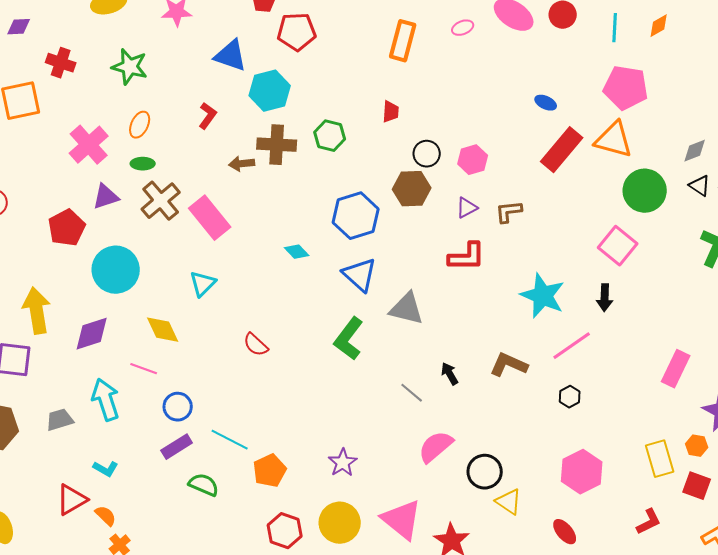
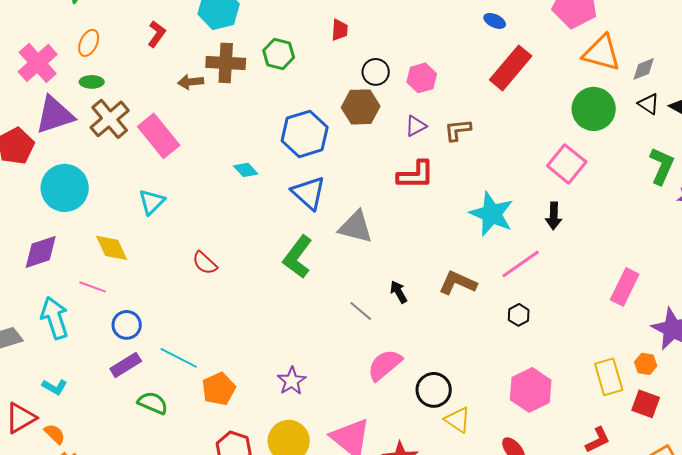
orange triangle: (614, 140) -> (602, 53), moved
purple triangle: (106, 197) -> (55, 115), size x1.5

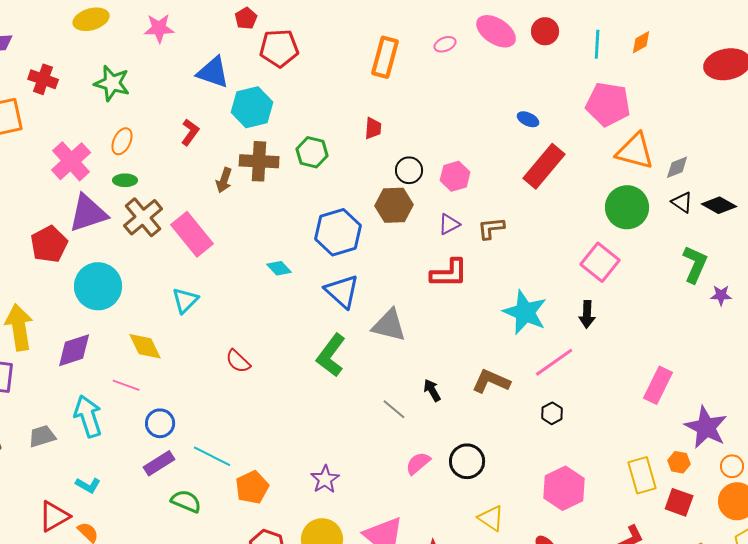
brown arrow: (191, 82) -> (224, 180), turned -65
pink semicircle: (385, 365) -> (418, 463), size x0.7
black circle: (434, 390) -> (467, 461), moved

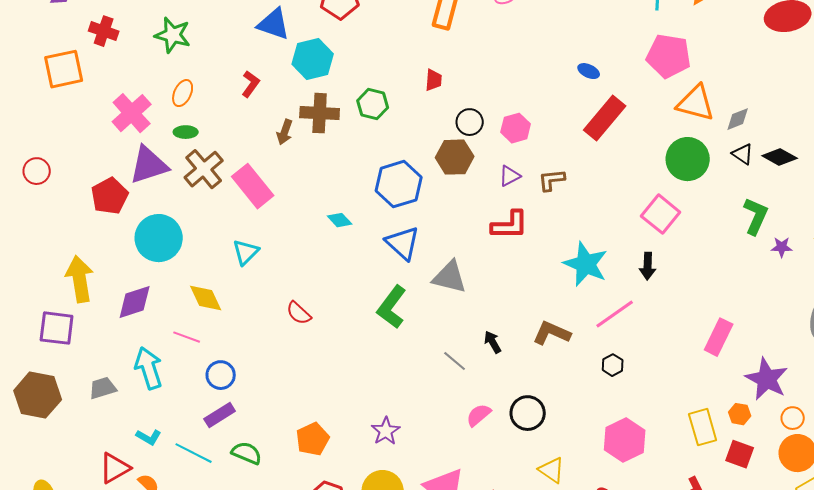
cyan line: (212, 456) -> (194, 453), moved

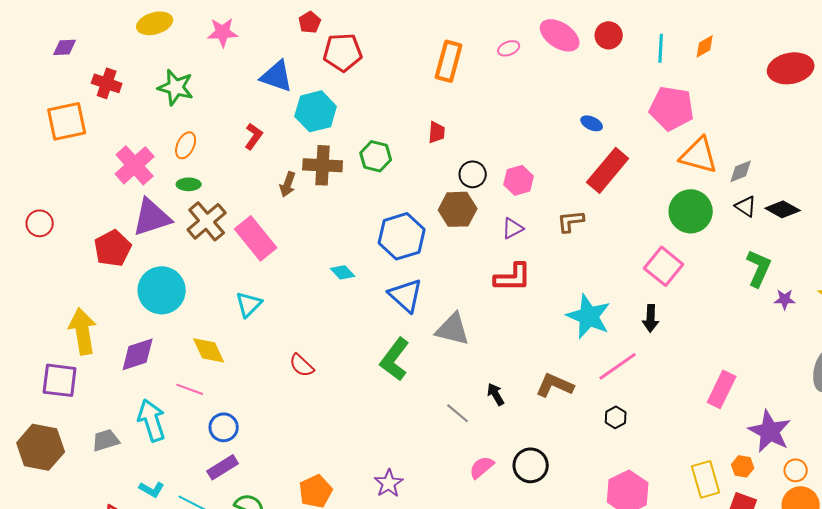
brown L-shape: (552, 180) -> (571, 221), moved

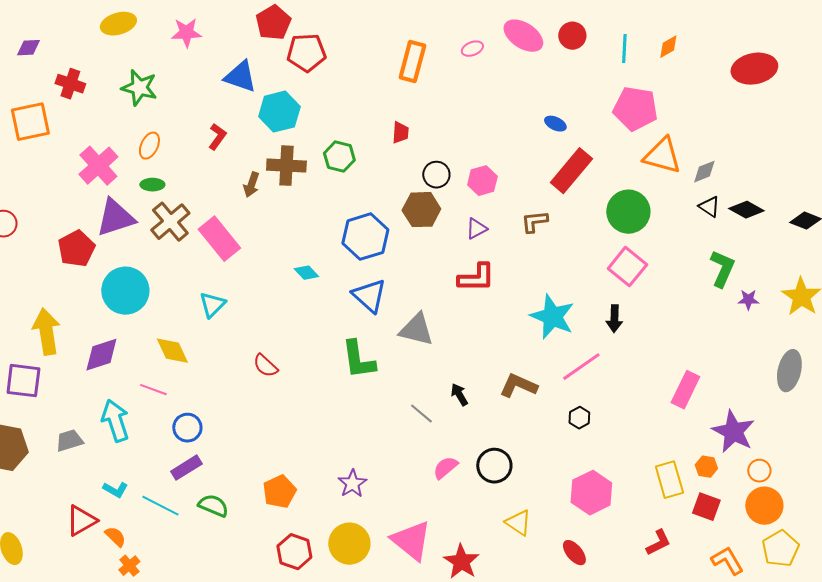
red pentagon: (310, 22) -> (273, 23), size x1.6
green circle: (691, 211) -> (628, 212), moved
green L-shape: (395, 359) -> (358, 360), turned -45

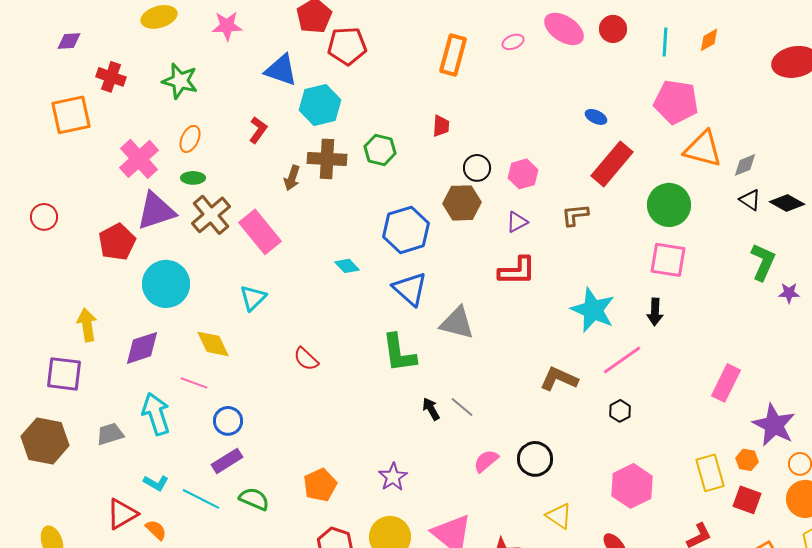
pink square: (627, 267) -> (668, 260), turned -30
yellow arrow: (46, 332) -> (87, 325), size x0.7
black arrow: (459, 395) -> (431, 409), moved

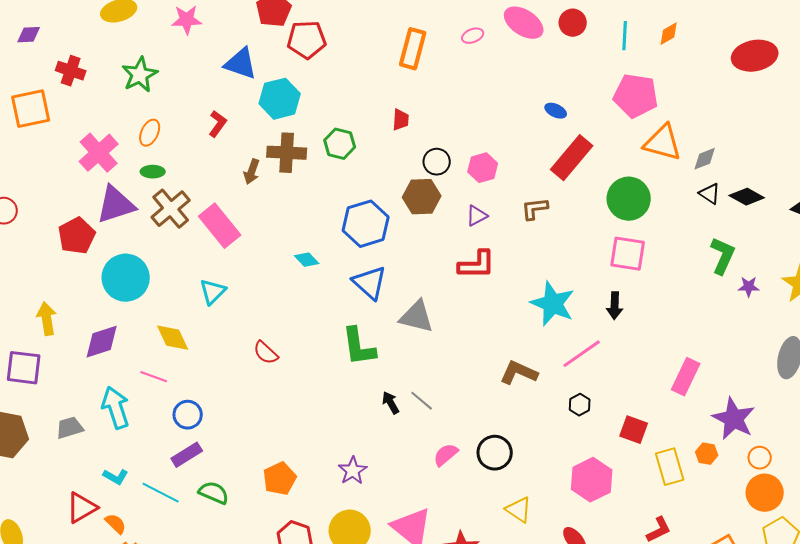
green star: (180, 81) -> (140, 75), turned 30
red square: (747, 500) -> (634, 430), moved

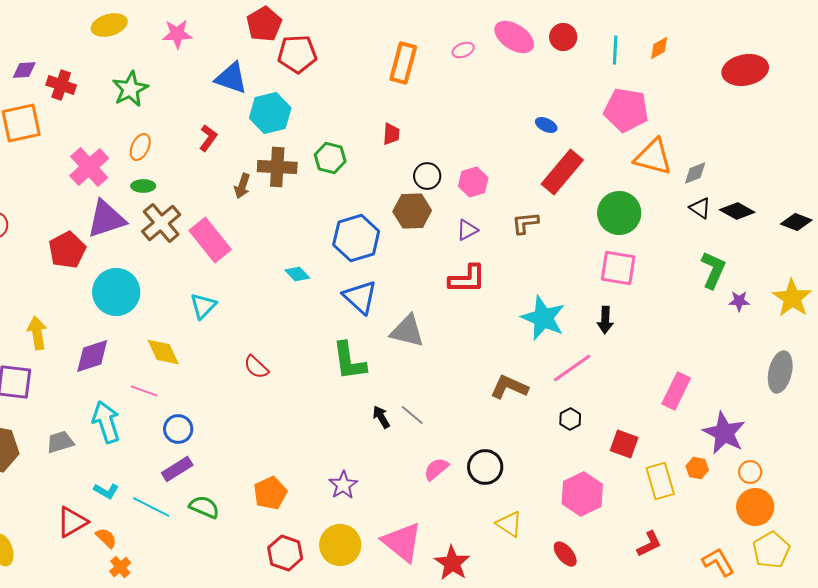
purple diamond: (29, 35) -> (24, 70), moved

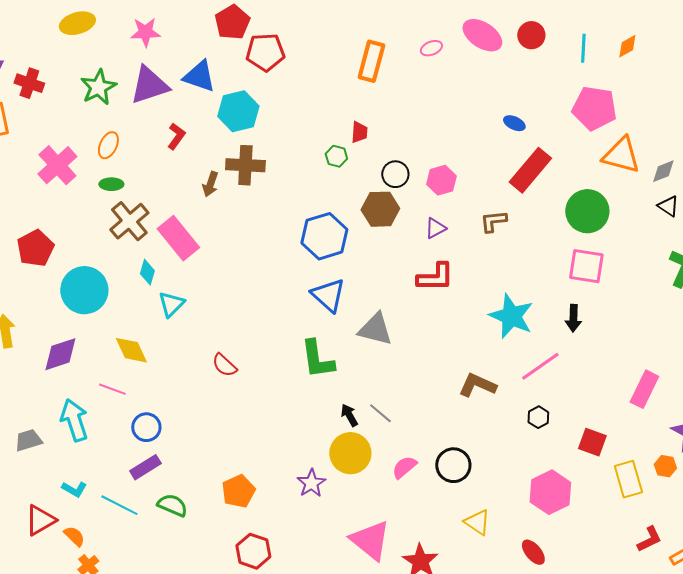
green hexagon: (330, 158) -> (336, 156), moved, size x0.7
purple triangle: (106, 219) -> (149, 85), moved
cyan diamond: (297, 274) -> (147, 272), moved, turned 60
red L-shape: (649, 544) -> (649, 539), moved
yellow circle: (340, 545) -> (350, 453), moved

